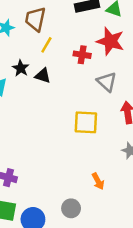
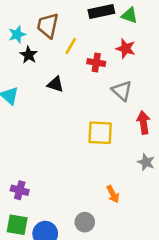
red star: (110, 41) -> (126, 49), size x0.7
yellow line: (46, 45) -> (71, 46), moved
black star: (21, 68) -> (29, 55), moved

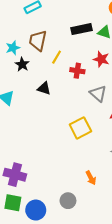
yellow square: (100, 133) -> (80, 128), turned -30
purple cross: (20, 190) -> (15, 175), size x1.5

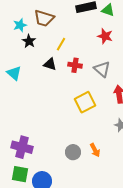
brown trapezoid: (38, 41) -> (44, 18), turned -85
yellow line: (57, 57) -> (61, 44), moved
red cross: (77, 71) -> (75, 65), moved
gray circle: (68, 201) -> (73, 152), moved

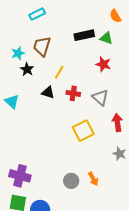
brown trapezoid: (44, 18) -> (42, 46), turned 90

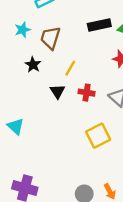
cyan star: (18, 53) -> (23, 30), moved
black triangle: (48, 92) -> (57, 91), turned 40
cyan triangle: (12, 101) -> (16, 126), moved

